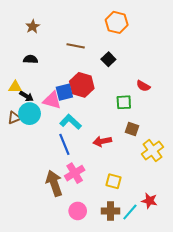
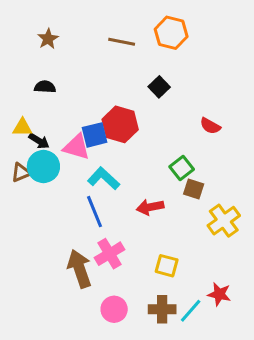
brown line: (76, 46) -> (122, 42), moved
green square: (124, 102) -> (182, 168), moved, turned -35

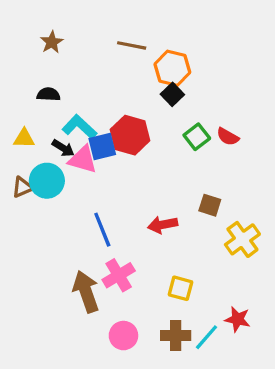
orange hexagon: (171, 33) -> (172, 68), moved
black arrow: (39, 141) -> (63, 148), moved
green square: (182, 168) -> (197, 137), moved
cyan L-shape: (104, 179) -> (79, 127), moved

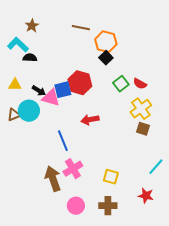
cyan L-shape: (79, 127) -> (18, 45), moved
brown square: (210, 205) -> (143, 129), moved
red arrow: (163, 225) -> (90, 120), moved
yellow cross: (242, 239) -> (141, 109), moved
cyan line: (207, 337) -> (156, 167), moved

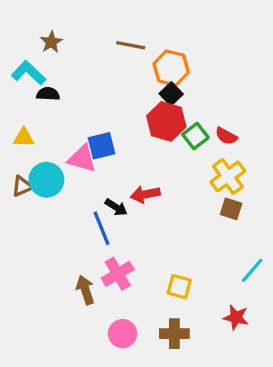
red hexagon: (80, 83) -> (166, 121), moved
black arrow: (39, 91) -> (116, 207), moved
brown arrow: (53, 179) -> (85, 290), size x0.7

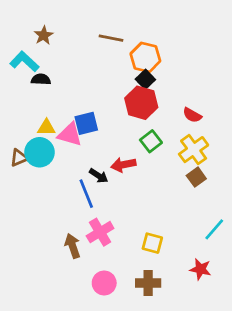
green square: (195, 136) -> (151, 141), moved
yellow triangle: (24, 138) -> (46, 128), moved
brown square: (231, 209) -> (196, 177), turned 36

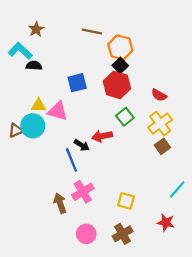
blue square: (86, 123) -> (77, 83), moved
brown cross: (148, 283) -> (123, 234), turned -30

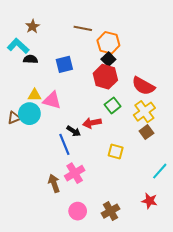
blue square: (77, 83) -> (64, 64), moved
red semicircle: (159, 95) -> (143, 86), size x1.6
yellow square: (126, 201) -> (116, 152), moved

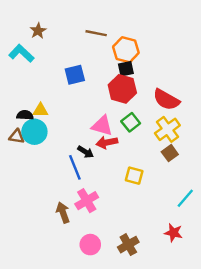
black semicircle: (30, 59) -> (25, 115), moved
black square: (108, 59) -> (126, 69), turned 32
pink triangle: (52, 100) -> (102, 126), moved
brown triangle: (14, 118) -> (17, 136), turned 32

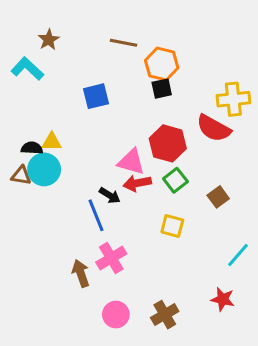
red hexagon: (122, 89) -> (168, 143), moved
green square: (131, 122) -> (175, 180), moved
yellow cross: (167, 129) -> (233, 99), moved, turned 30

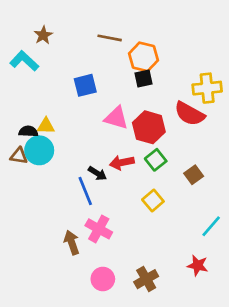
pink triangle: (131, 162) -> (116, 118), moved
yellow square: (172, 226) -> (153, 200), turned 35
pink cross: (111, 258) -> (99, 229), turned -30

